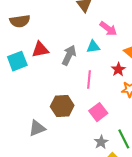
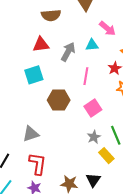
brown semicircle: (20, 21) -> (51, 15), moved
cyan square: (17, 61) -> (34, 75), moved
gray triangle: (37, 128) -> (31, 134), moved

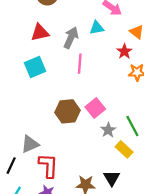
pink line: (86, 76) -> (80, 64), moved
brown hexagon: (59, 100) -> (68, 111), moved
pink square: (93, 108) -> (95, 108), moved
gray triangle: (31, 134) -> (30, 144), moved

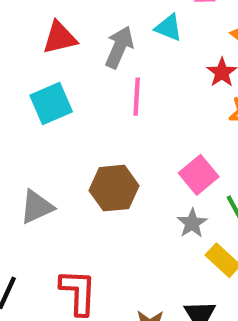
cyan triangle: (97, 28) -> (169, 28), turned 32
pink square: (95, 108) -> (199, 175), moved
gray triangle: (30, 144) -> (37, 207), moved

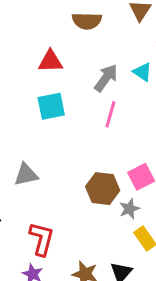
red triangle: (60, 38) -> (50, 61), moved
brown hexagon: (114, 188) -> (103, 189), moved

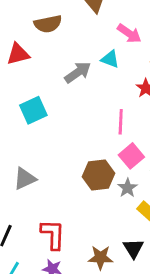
red triangle: (50, 61) -> (18, 54), moved
gray arrow: (106, 78) -> (78, 72), turned 32
pink line: (110, 114) -> (121, 122), moved

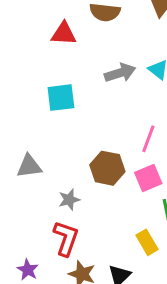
brown hexagon: (98, 175) -> (107, 168), moved
gray star: (127, 188) -> (69, 200), moved
red L-shape: (53, 234) -> (66, 238), moved

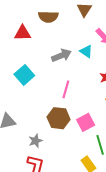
cyan square: (61, 98) -> (24, 75), turned -30
pink line: (148, 139) -> (66, 89), moved

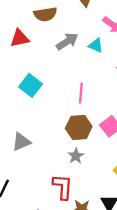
gray arrow: (61, 55) -> (67, 41), moved
gray star: (35, 141) -> (76, 156), moved

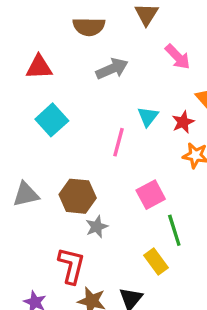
red triangle: (20, 38) -> (39, 67), moved
cyan triangle: (96, 45) -> (148, 117), moved, turned 35
brown hexagon: (79, 127) -> (78, 196), moved

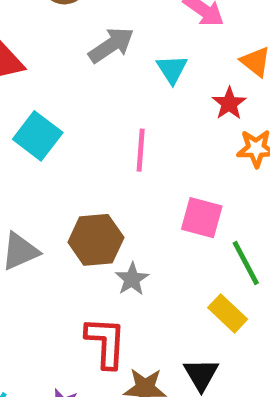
cyan triangle: (148, 117) -> (172, 69), moved
pink square: (151, 195) -> (202, 218), turned -36

